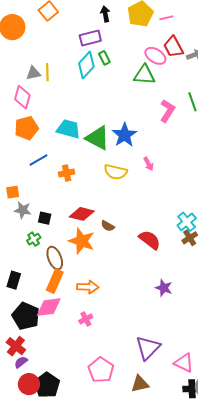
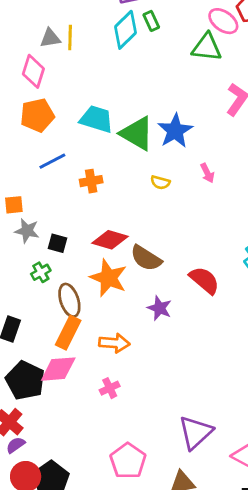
yellow semicircle: (116, 172) -> (160, 182), size x0.6
brown semicircle: (108, 226) -> (146, 258), size x1.6
purple star: (164, 288) -> (159, 308), moved

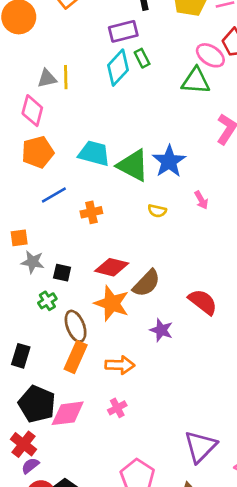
brown semicircle: (146, 258) -> (146, 283), turned -76
pink diamond: (58, 369) -> (68, 413), moved

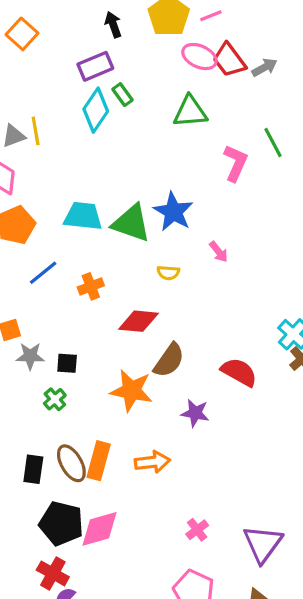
pink ellipse: (210, 55) -> (199, 57), moved
red diamond: (112, 267) -> (138, 321), moved
brown ellipse: (76, 326) -> (71, 463), moved
pink cross: (117, 408) -> (197, 530), moved

